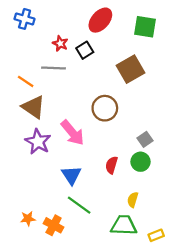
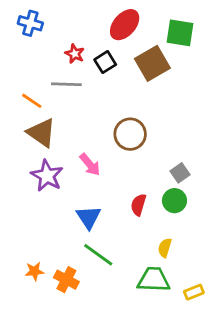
brown square: (130, 69) -> (152, 63), moved
pink arrow: (72, 133) -> (90, 165), size x0.7

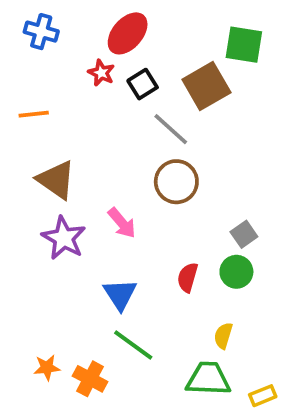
red ellipse: (125, 25) -> (128, 33), moved
gray line: (66, 84) -> (171, 129), moved, turned 40
orange line: (32, 101) -> (34, 114), moved, turned -40

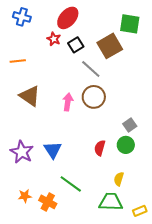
pink arrow: (122, 223) -> (68, 102), moved, turned -132
purple star: (64, 238) -> (22, 152), moved
blue triangle: (120, 294) -> (53, 150), moved

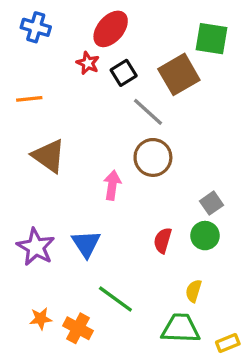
pink arrow: (68, 102) -> (112, 185), moved

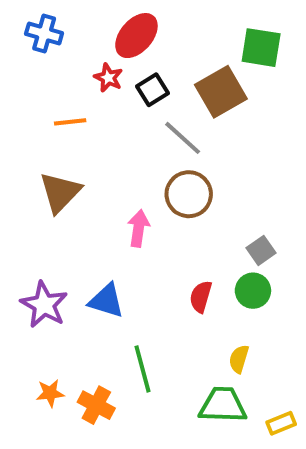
orange line: (29, 99) -> (70, 122), moved
brown triangle: (49, 156) -> (60, 192), turned 39
blue triangle: (86, 244) -> (106, 301), turned -40
green line: (115, 299) -> (142, 369), turned 39

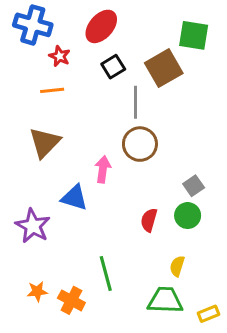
blue cross: (44, 34) -> (33, 25), size x1.4
red star: (108, 78) -> (60, 56), moved
gray line: (183, 138) -> (135, 102), turned 48
blue triangle: (106, 301) -> (74, 198), moved

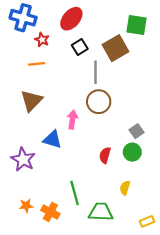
green trapezoid: (165, 300) -> (101, 212), moved

